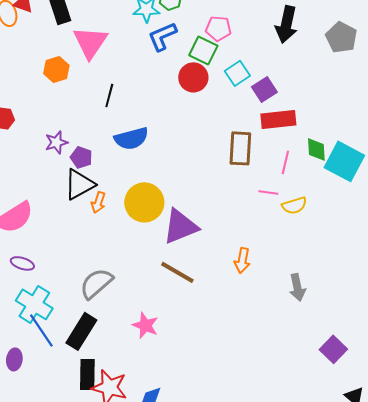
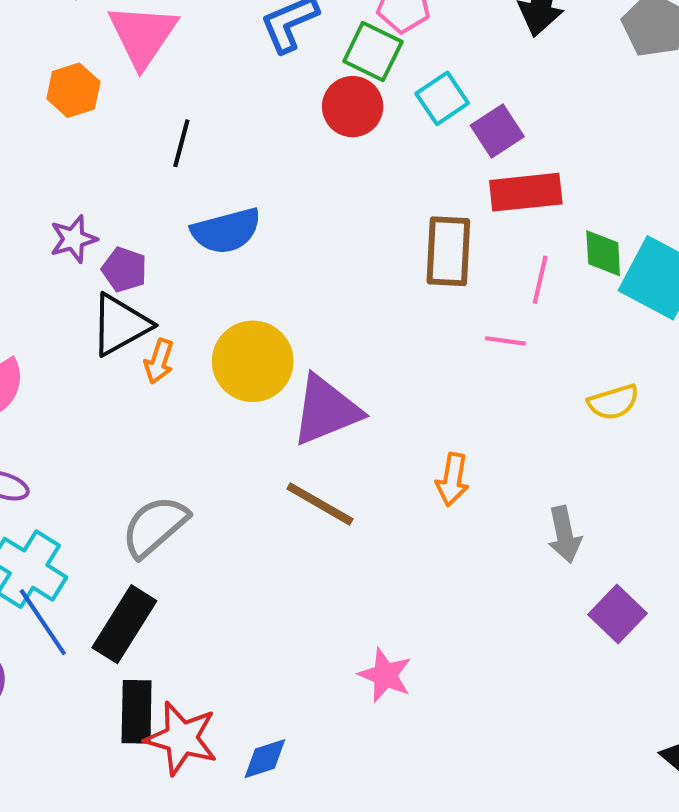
yellow semicircle: (294, 205) -> (613, 402), moved
pink star: (145, 325) -> (385, 675), moved
purple square: (333, 349) -> (617, 614), moved

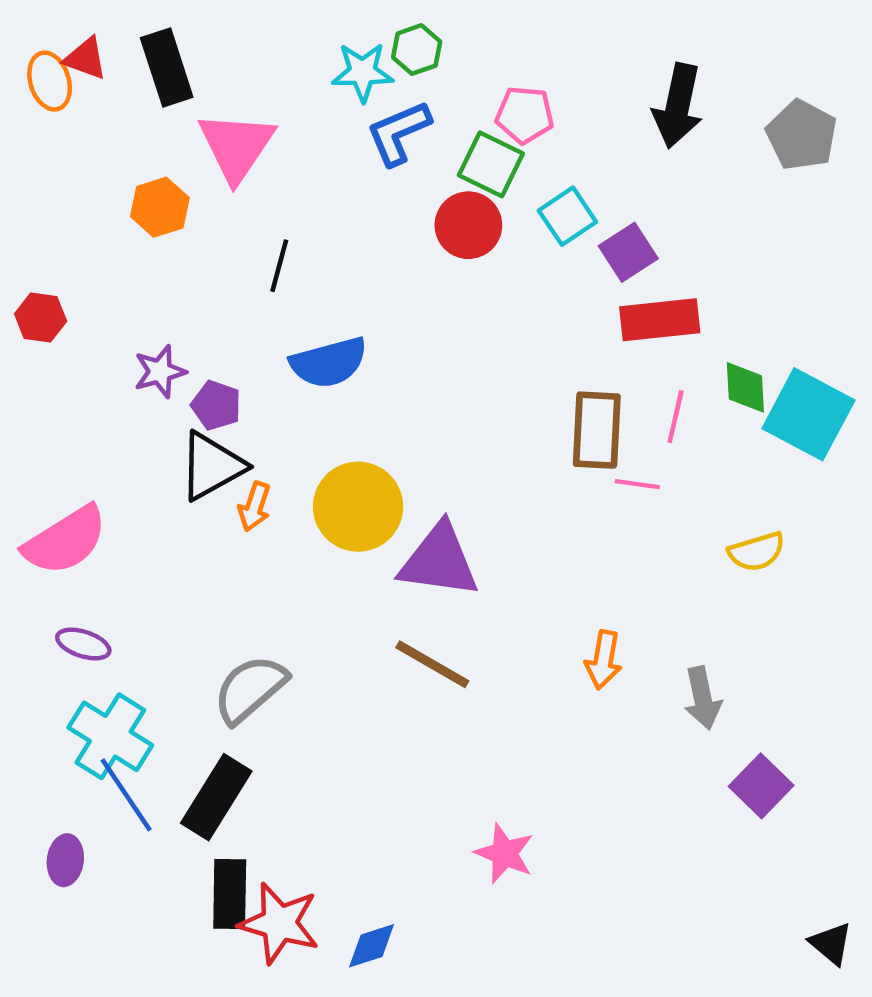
brown rectangle: (448, 251) -> (597, 430), moved
purple triangle: (326, 410) -> (439, 561), turned 30
orange arrow: (452, 479) -> (603, 660), moved

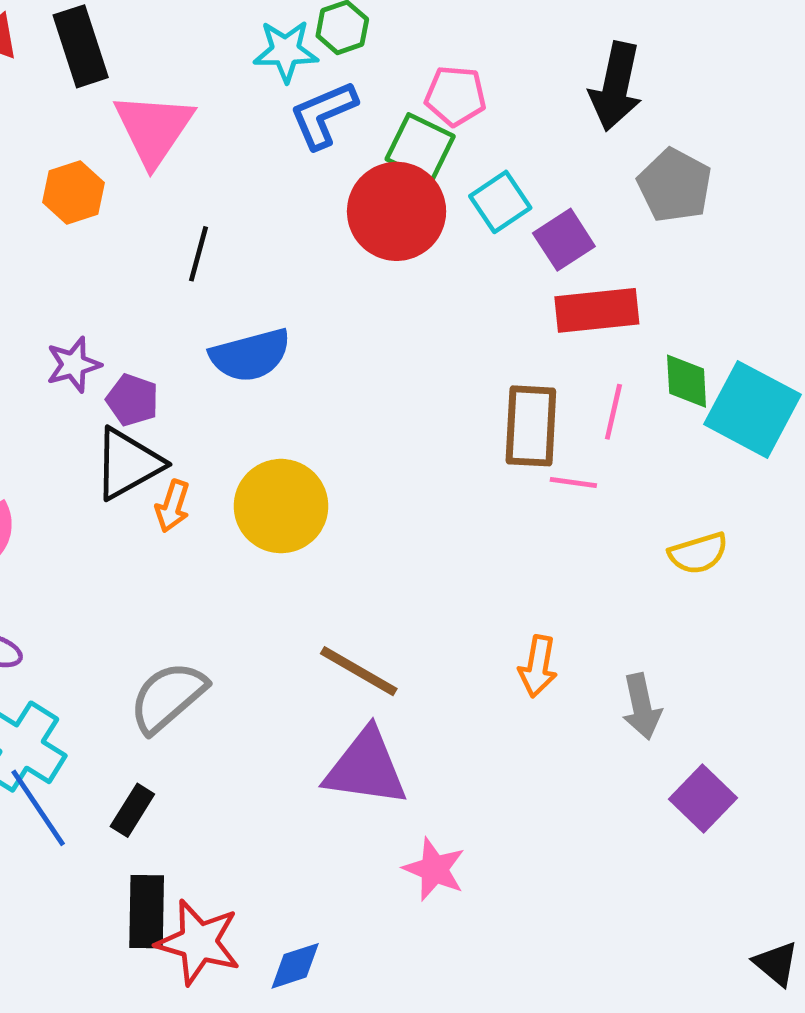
gray pentagon: (802, 135) -> (675, 185), moved
red circle: (468, 225) -> (397, 211), size x1.4
purple triangle: (439, 561) -> (366, 768), moved
black rectangle: (216, 797) -> (132, 810), size x0.6

